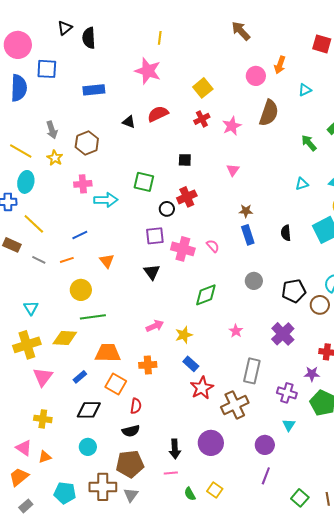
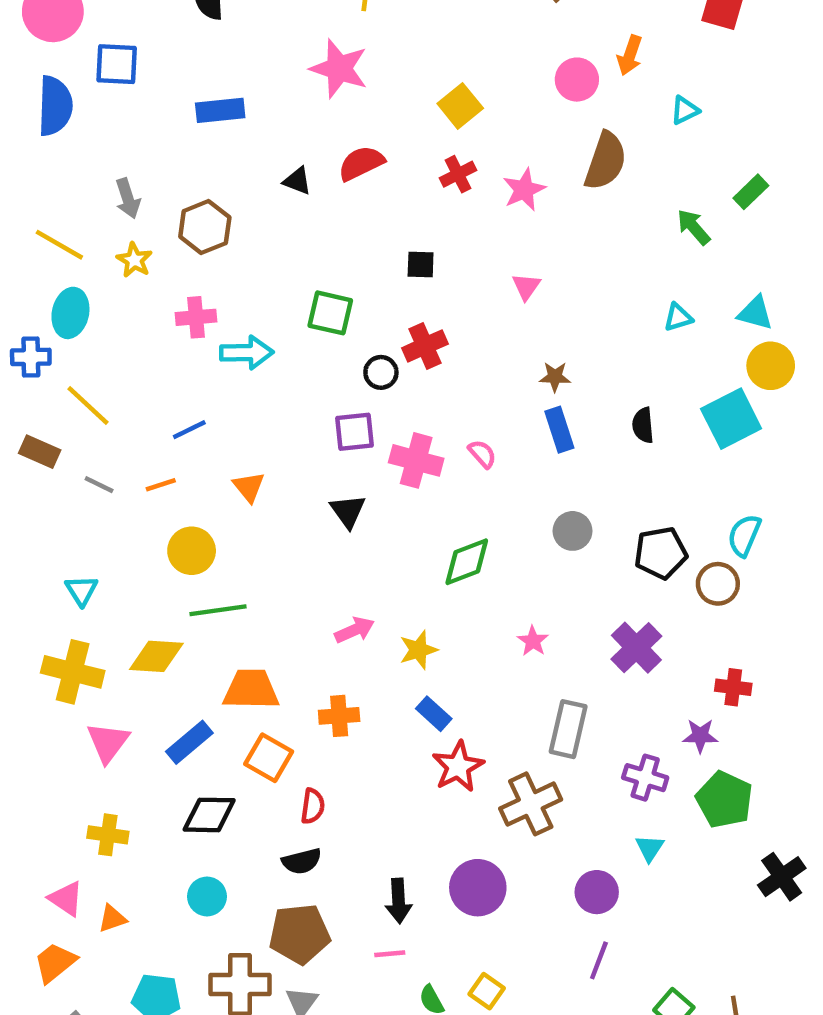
yellow cross: (27, 345) -> (73, 672), turned 32
blue rectangle: (80, 377) -> (189, 742), size x1.5

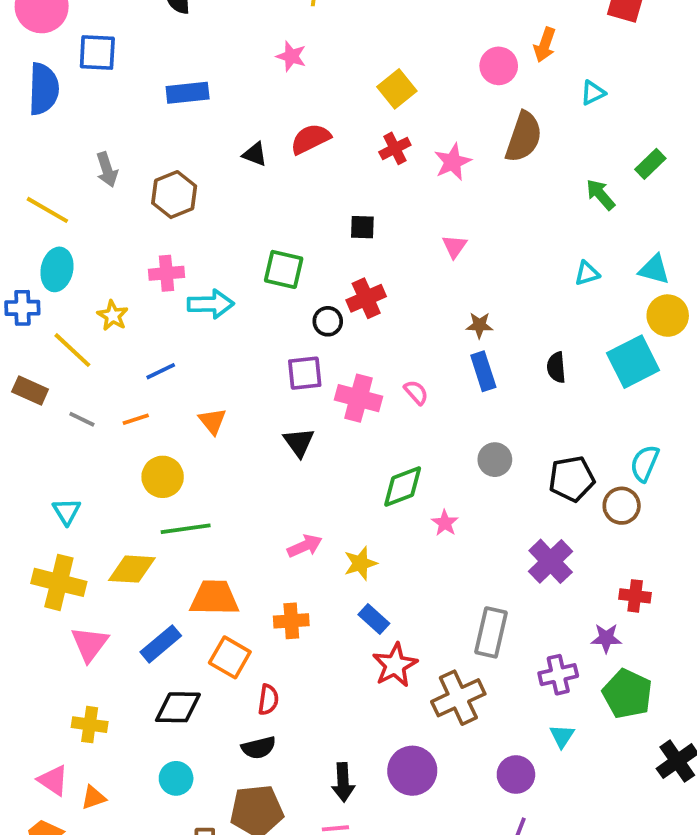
pink star: (339, 69) -> (291, 56), size x0.6
yellow star: (134, 260) -> (113, 316), moved
pink star: (533, 641) -> (445, 523), moved
purple cross: (645, 778) -> (558, 675), turned -30

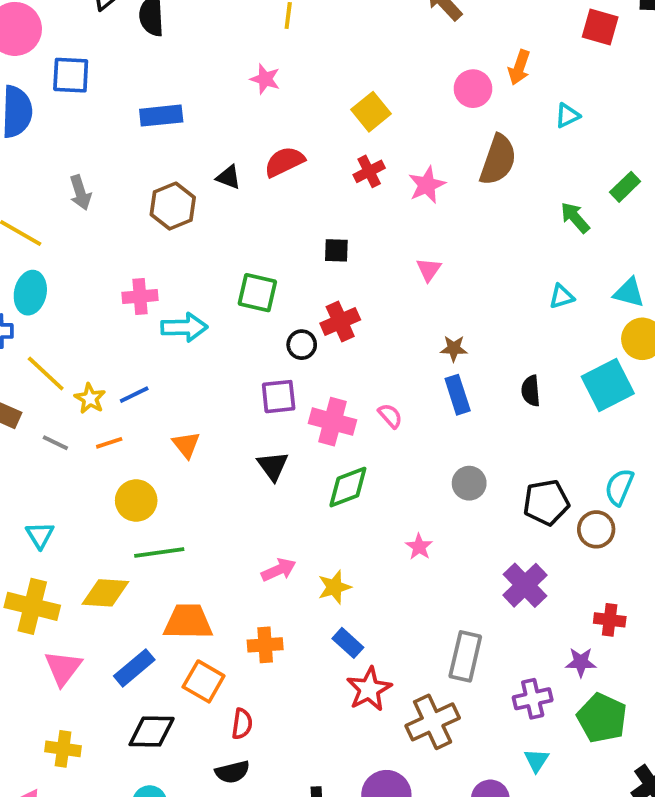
brown hexagon: (174, 195) -> (173, 206), moved
yellow star: (113, 316) -> (90, 398), moved
green diamond: (403, 486) -> (348, 487), moved

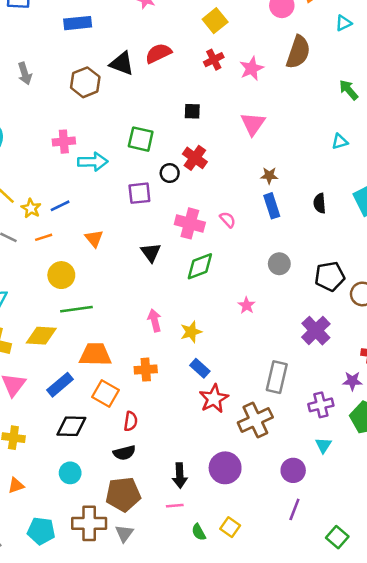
black triangle: (229, 177) -> (122, 63), size x1.5
pink triangle: (429, 270) -> (253, 124), size x1.5
red cross: (340, 322) -> (195, 158), turned -30
purple square: (279, 397) -> (139, 193), moved
pink arrow: (279, 570) -> (155, 320), turned -80

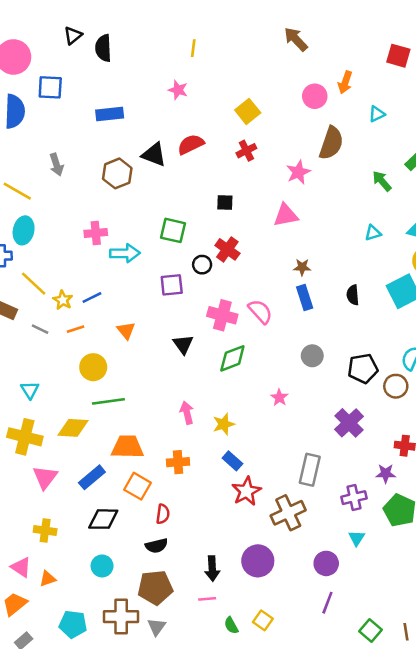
pink star: (252, 68) -> (298, 172), moved
pink triangle: (253, 124) -> (286, 215), turned 44
pink semicircle: (228, 220) -> (260, 311), size x1.5

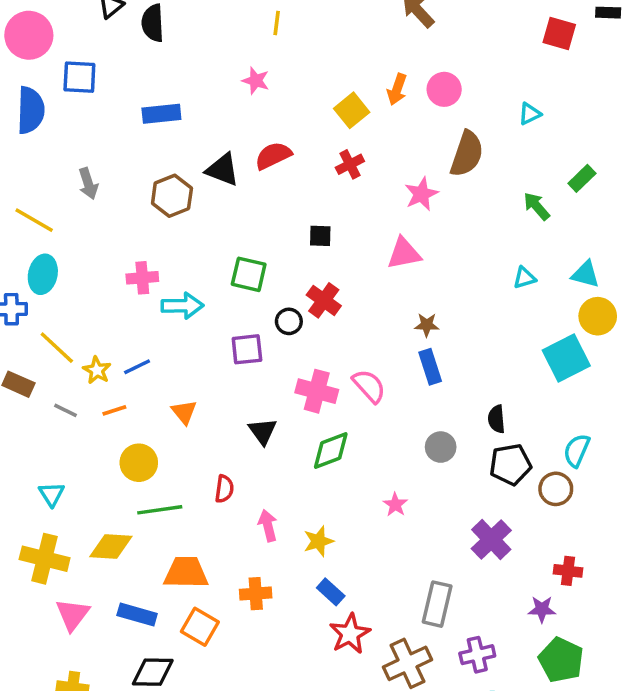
orange arrow: (345, 82) -> (397, 89), moved
black semicircle: (353, 295) -> (496, 419), moved
blue rectangle: (92, 477) -> (137, 615), turned 56
purple cross: (354, 498) -> (477, 655), moved
red semicircle: (163, 514) -> (224, 489), moved

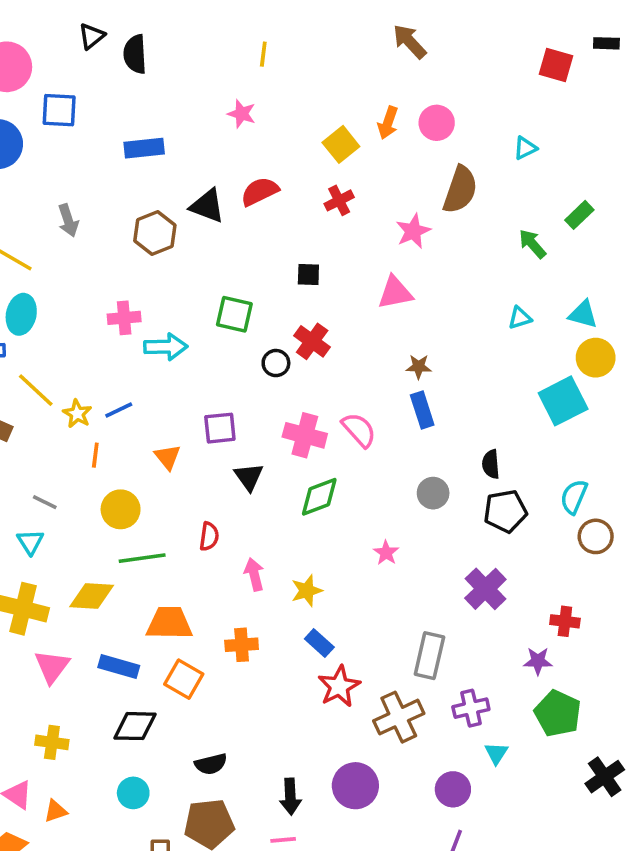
purple square: (247, 349) -> (220, 428), moved
gray line: (66, 410) -> (45, 502), moved
orange line: (114, 410) -> (95, 455), turned -65
brown circle: (556, 489) -> (596, 536), moved

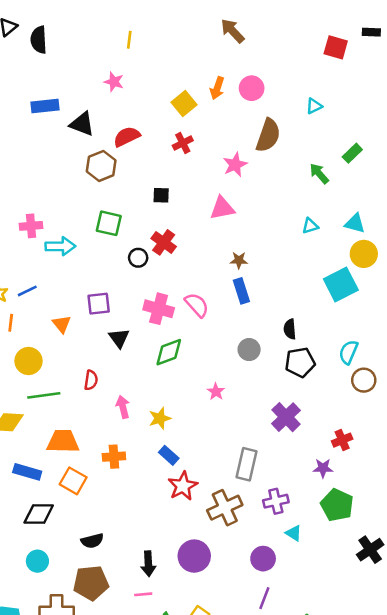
black triangle: (207, 206) -> (82, 124), moved
brown hexagon: (155, 233) -> (101, 166), moved
red cross: (565, 621) -> (342, 440), turned -30
cyan triangle: (496, 753) -> (294, 533), turned -30

